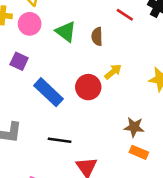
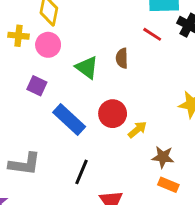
green triangle: (66, 32) -> (87, 67), moved
yellow arrow: (113, 72) -> (137, 130), moved
black line: (60, 140) -> (82, 172), turned -75

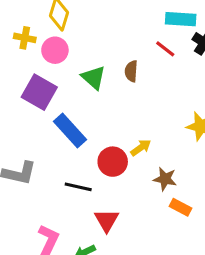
purple square: (37, 86) -> (39, 92), size x1.6
red circle: (113, 114) -> (113, 162), moved
black line: (82, 172) -> (78, 187), turned 75
orange rectangle: (168, 185) -> (181, 207), moved

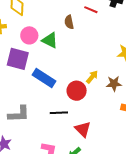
pink circle: (55, 50) -> (29, 35), moved
brown semicircle: (131, 71) -> (69, 22), moved
brown star: (165, 179) -> (114, 84), moved

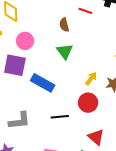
green triangle: (50, 40) -> (65, 51), moved, turned 30
red circle: (77, 91) -> (88, 103), moved
red triangle: (83, 129) -> (96, 137), moved

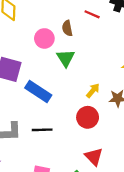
pink circle: (25, 41) -> (44, 38), moved
black line: (60, 117) -> (42, 130), moved

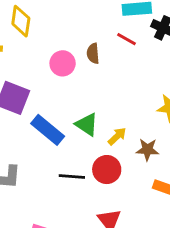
green triangle: (66, 58) -> (87, 124), moved, turned -30
black line: (42, 130) -> (72, 177), moved

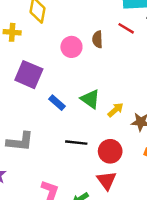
blue rectangle: (48, 130) -> (57, 103), size x0.6
red circle: (107, 170) -> (110, 151), moved

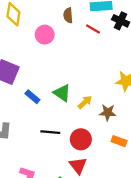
brown semicircle: (97, 39) -> (68, 15), moved
pink circle: (71, 47) -> (45, 35), moved

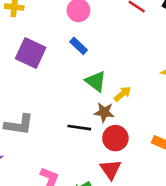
blue rectangle: (32, 97) -> (79, 46), moved
brown star: (108, 113) -> (104, 112), moved

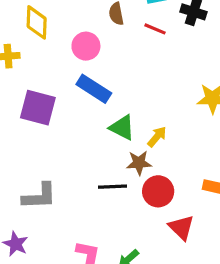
blue rectangle: (79, 46) -> (94, 89), size x1.5
red triangle: (111, 169) -> (181, 228), moved

